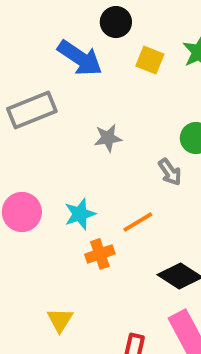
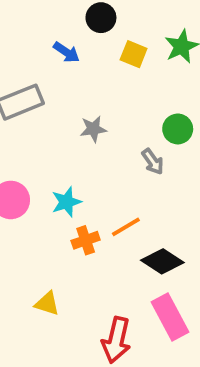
blue arrow: (80, 58) -> (66, 52), size x0.6
orange line: (138, 222) -> (126, 227), moved
yellow triangle: (60, 320) -> (47, 304), turned -44

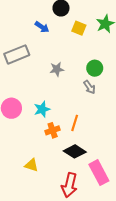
green circle: (178, 129) -> (95, 68), moved
orange line: (126, 227) -> (75, 123), turned -42
black diamond: (162, 261) -> (75, 151), moved

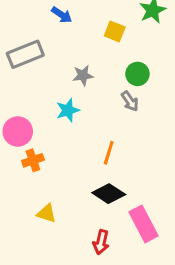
yellow square: (79, 28) -> (115, 31), moved
cyan star: (42, 109) -> (68, 110), moved
orange cross: (53, 130) -> (33, 160), moved
red arrow: (69, 185) -> (101, 242), size x0.7

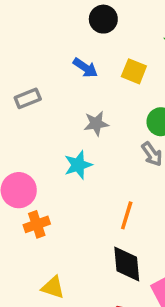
blue arrow: (62, 15) -> (85, 68), moved
gray rectangle: (25, 54) -> (28, 98), size x0.6
black diamond: (109, 194) -> (127, 264), turned 52

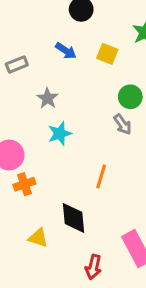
gray rectangle: (28, 98) -> (17, 65), moved
gray star: (96, 124) -> (47, 98), moved, turned -30
black diamond: (127, 264) -> (74, 218), moved

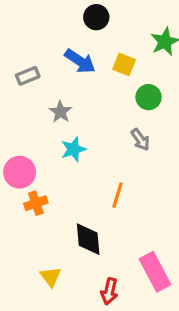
blue arrow: (66, 51) -> (80, 61), size x1.4
green circle: (130, 97) -> (149, 97), moved
yellow triangle: (38, 238) -> (51, 277), moved, turned 35

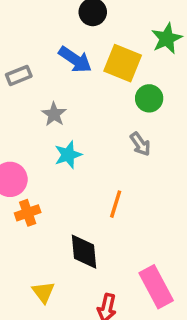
yellow square: (124, 64) -> (123, 63), size x1.5

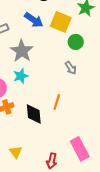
gray star: (54, 114) -> (22, 51), size x1.6
cyan star: (68, 155) -> (21, 76), moved
black diamond: (84, 252) -> (34, 114), moved

